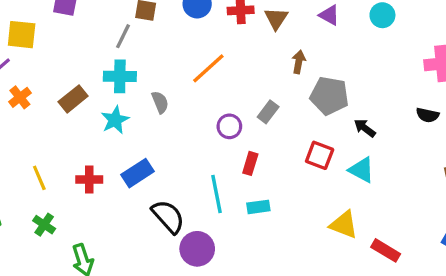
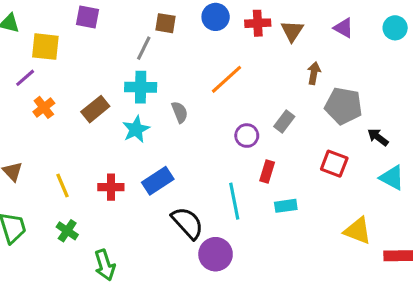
cyan triangle: (361, 170) -> (392, 178), moved
cyan rectangle: (258, 207) -> (286, 206), moved
red rectangle: (386, 250) -> (398, 256), turned -32

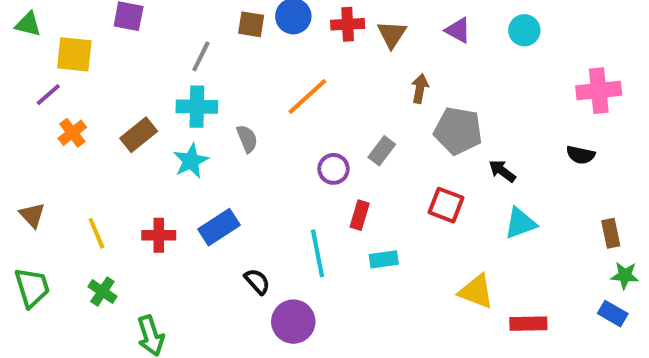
brown square: (166, 23) -> (251, 24), moved
cyan triangle: (392, 178) -> (520, 223), turned -48
black semicircle: (187, 223) -> (257, 281), size x0.6

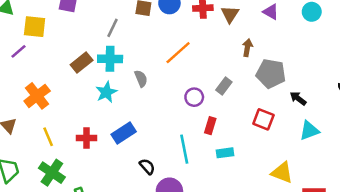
orange cross: (72, 133) -> (37, 96), moved, size x1.5
brown rectangle: (139, 135) -> (82, 63), moved
green cross: (102, 291) -> (52, 173), size x1.5

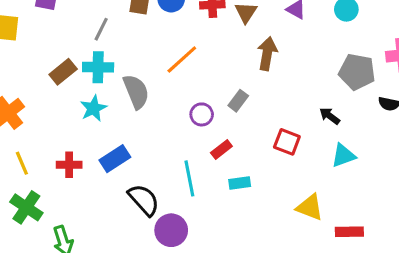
brown arrow: (247, 48) -> (267, 54), size x1.5
gray pentagon: (271, 74) -> (357, 72), moved
gray semicircle: (141, 79) -> (136, 92), size x1.6
red rectangle: (210, 126) -> (221, 149), turned 35
black semicircle: (147, 166) -> (144, 200), size x1.6

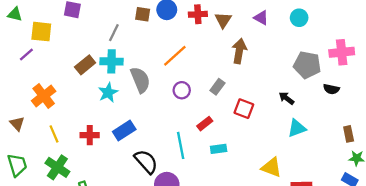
purple circle: (202, 114) -> (182, 90), moved
red square: (287, 142) -> (244, 109), moved

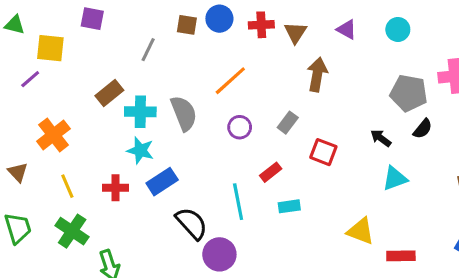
cyan cross: (112, 61) -> (140, 112), moved
black semicircle: (331, 89) -> (423, 129), moved, turned -63
cyan star: (108, 93) -> (140, 150), moved, turned -30

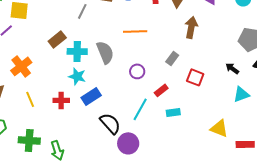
orange line: (230, 81) -> (135, 31), turned 40
purple circle: (240, 127) -> (137, 71), moved
cyan line: (238, 202) -> (140, 109), turned 40
green cross: (72, 231) -> (29, 140), moved, turned -30

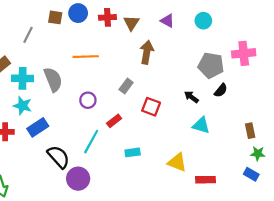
cyan triangle: (241, 94) -> (201, 125), turned 36
cyan rectangle: (173, 112) -> (133, 152), moved

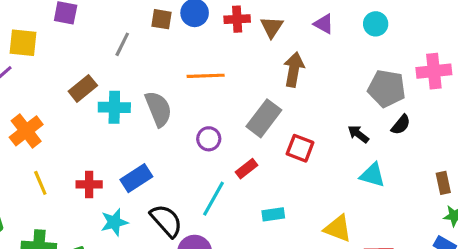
gray rectangle: (126, 86) -> (264, 118), size x1.6
cyan star: (23, 106) -> (114, 222), moved, turned -30

